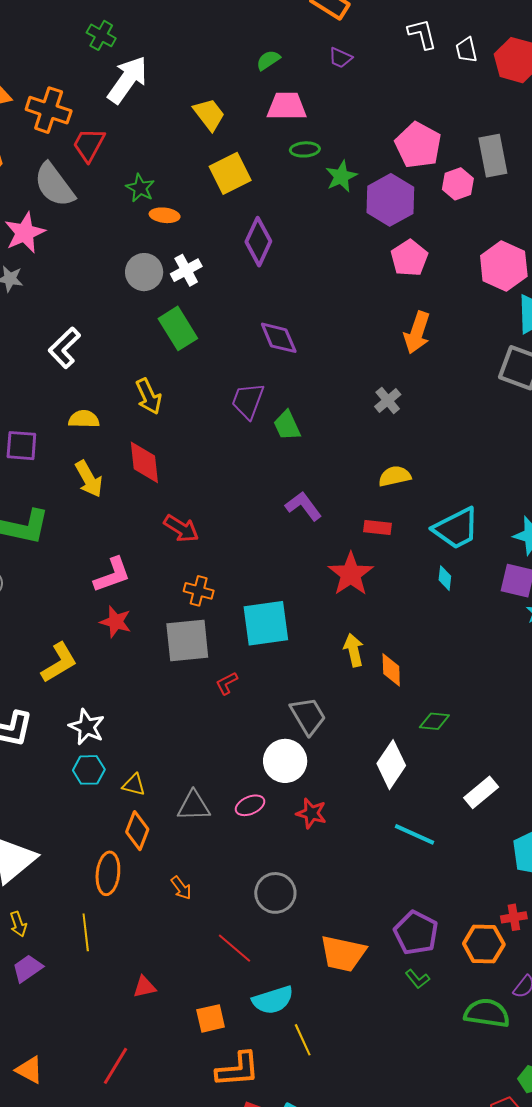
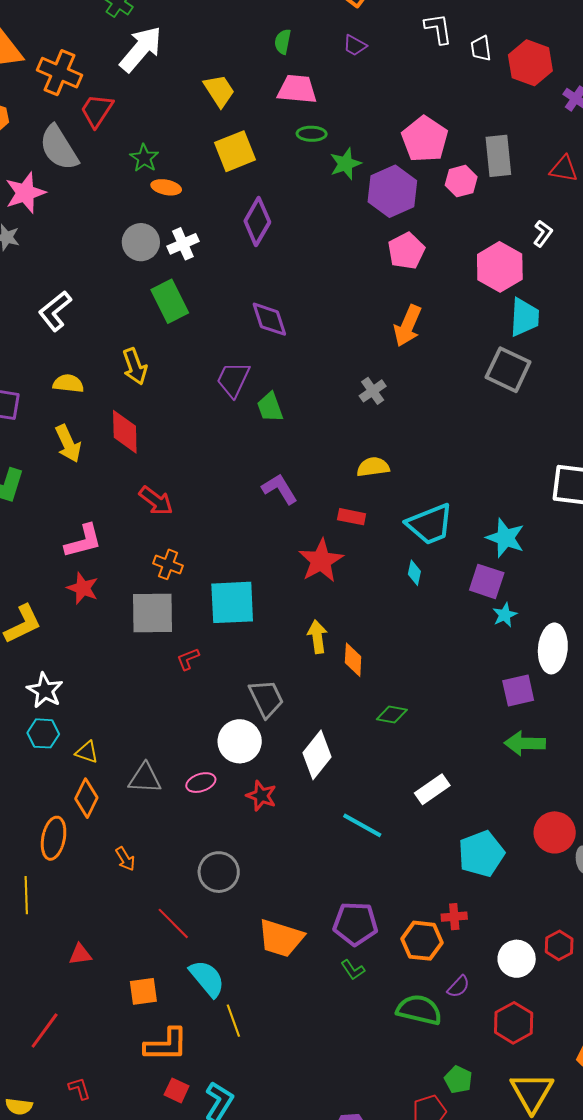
green semicircle: (268, 60) -> (283, 42), turned -50
white diamond: (391, 765) -> (317, 755), moved
purple pentagon: (416, 933) -> (355, 924), turned -30
cyan semicircle: (273, 1000) -> (207, 978), turned -117

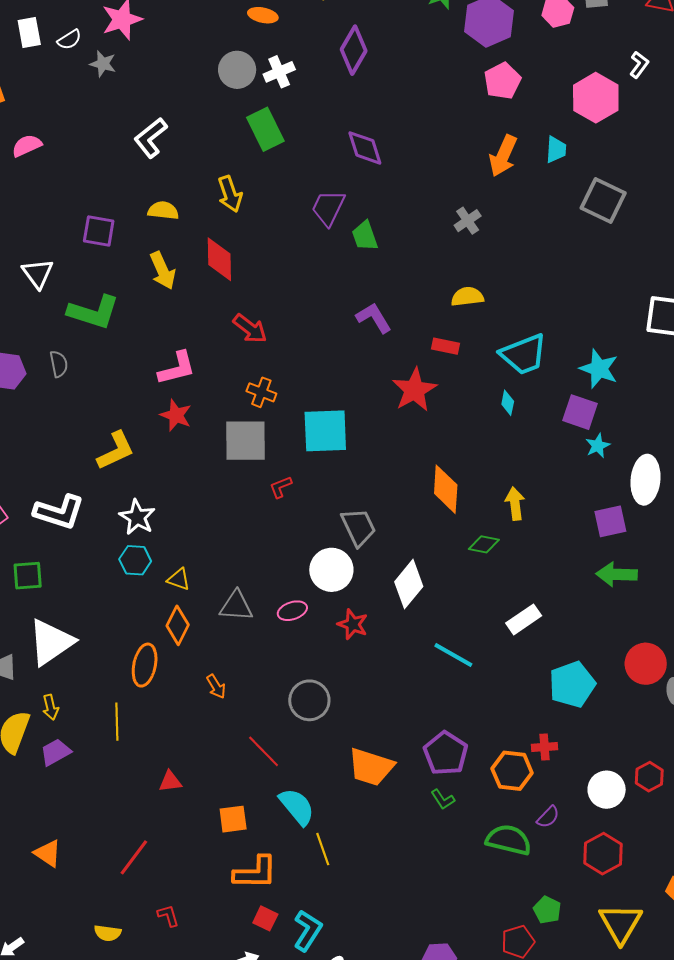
cyan trapezoid: (524, 317) -> (556, 150), moved, size x0.7
yellow arrow: (317, 637) -> (515, 504), moved
orange diamond: (353, 660) -> (446, 489), size x1.4
purple pentagon: (355, 924) -> (446, 753), turned 30

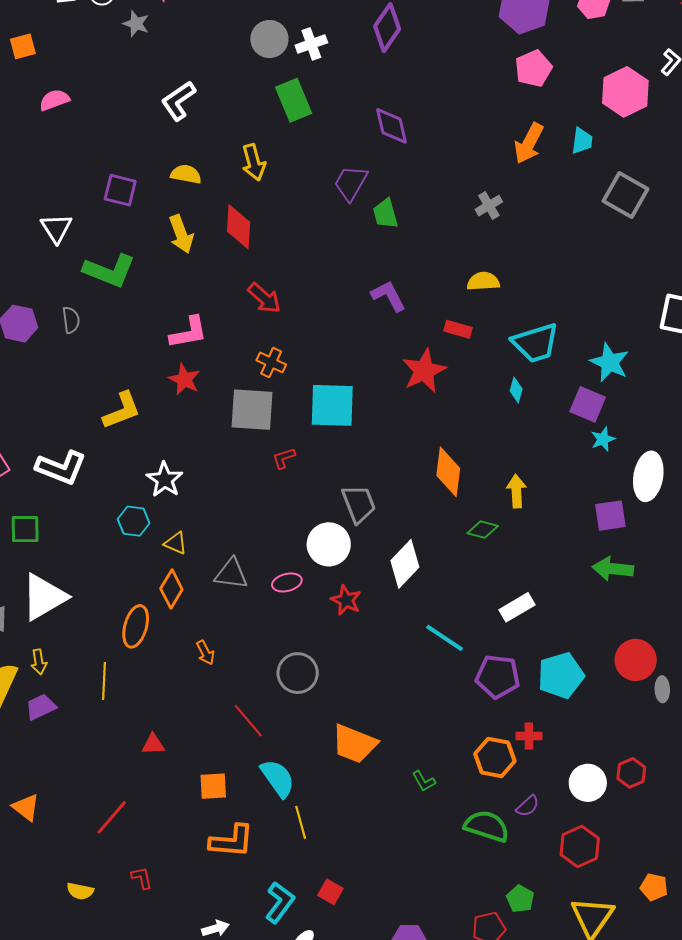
white star: (137, 517) -> (165, 480), moved
purple pentagon: (446, 753) -> (498, 676), moved, turned -30
red square: (265, 918) -> (330, 892), moved

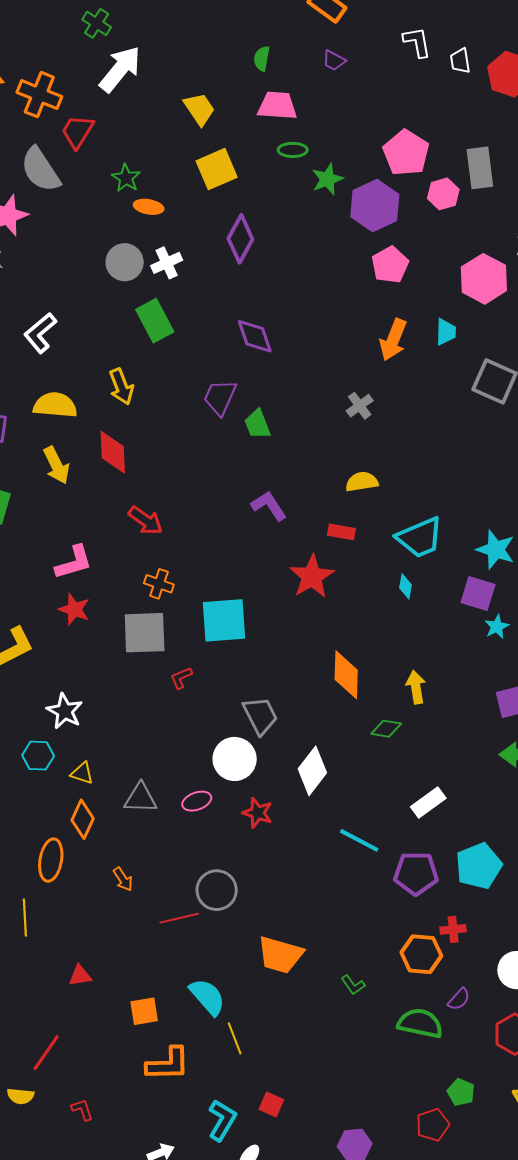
yellow semicircle: (186, 174) -> (55, 405), size x1.4
red line: (248, 721) -> (179, 918), moved, turned -57
yellow semicircle: (80, 891) -> (20, 1096), moved

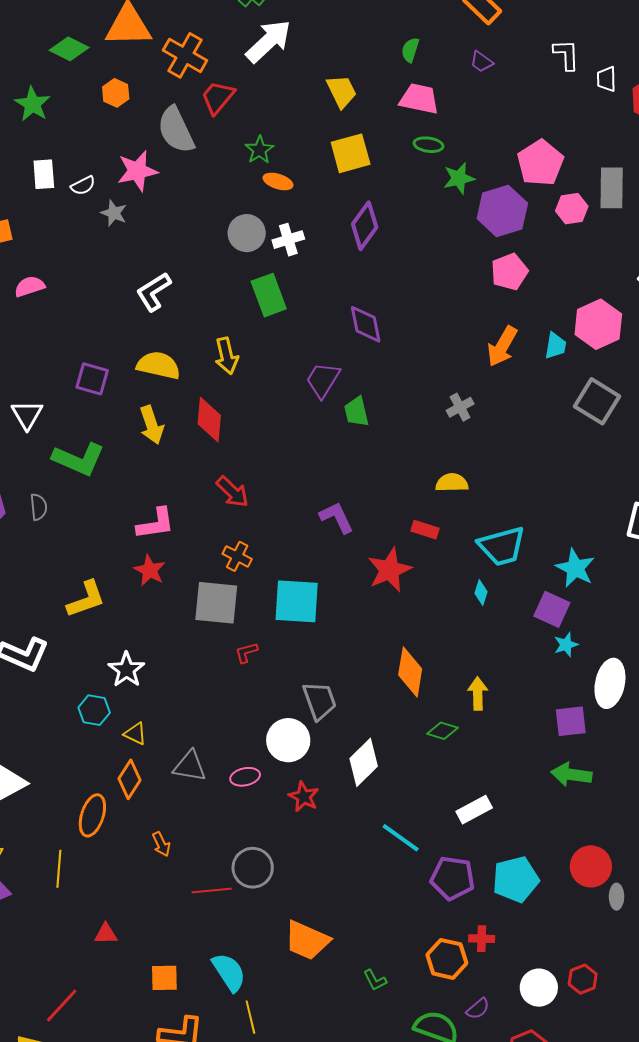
pink hexagon: (484, 279) -> (598, 324), moved
purple L-shape: (269, 506) -> (337, 517), moved

